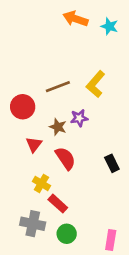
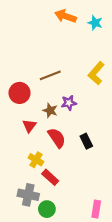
yellow L-shape: (96, 84) -> (96, 73), moved
black rectangle: (112, 163) -> (86, 141), moved
green circle: (67, 234) -> (47, 209), moved

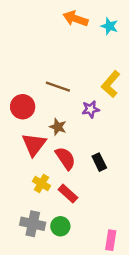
brown line: (50, 75) -> (58, 87), turned 40
purple star: (69, 103) -> (91, 109), moved
red triangle: (29, 126) -> (34, 144), size x1.5
red rectangle: (50, 177) -> (68, 194), moved
green circle: (47, 209) -> (60, 226), moved

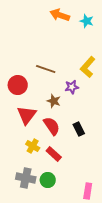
brown star: (58, 127) -> (54, 101), moved

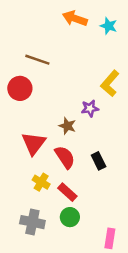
brown line: (46, 69) -> (37, 60), moved
red circle: (18, 85) -> (20, 88), moved
green circle: (48, 180) -> (70, 217), moved

